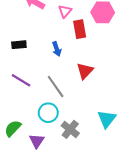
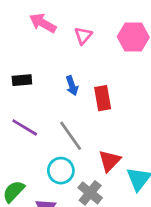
red rectangle: (80, 29) -> (103, 98), moved
red triangle: (85, 71) -> (110, 161), moved

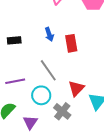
black rectangle: (22, 80) -> (14, 40), moved
purple line: (25, 127) -> (15, 81), moved, turned -42

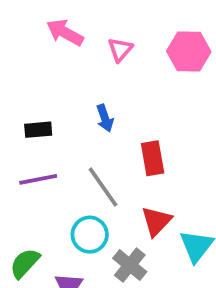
red rectangle: (71, 43) -> (153, 158), moved
purple line: (15, 81) -> (38, 179), moved

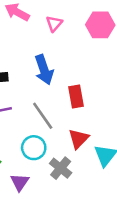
blue arrow: (105, 118) -> (44, 70), size x1.6

